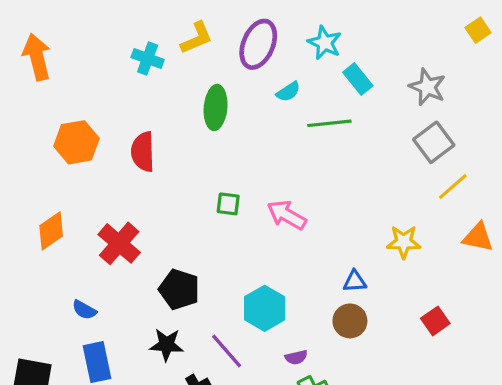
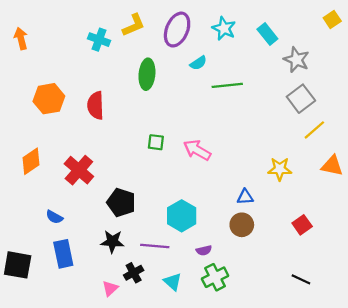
orange arrow: (37, 57) -> (21, 38), size x0.7
cyan rectangle: (358, 79) -> (267, 34), moved
purple line: (227, 351) -> (155, 246), turned -44

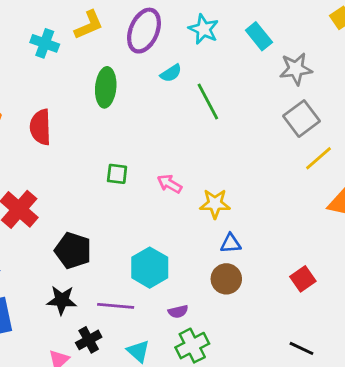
gray star: (296, 60) -> (296, 69), turned -30
green line: (227, 85) -> (208, 102), turned 68
pink arrow: (197, 150) -> (170, 184), size x0.7
yellow star: (280, 169) -> (215, 204), moved

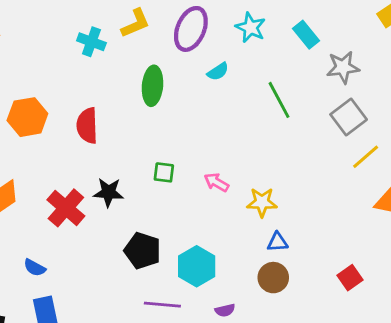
green line: (208, 102) -> (279, 100), moved
black pentagon: (73, 251) -> (143, 251), moved
black star: (62, 300) -> (108, 192), moved

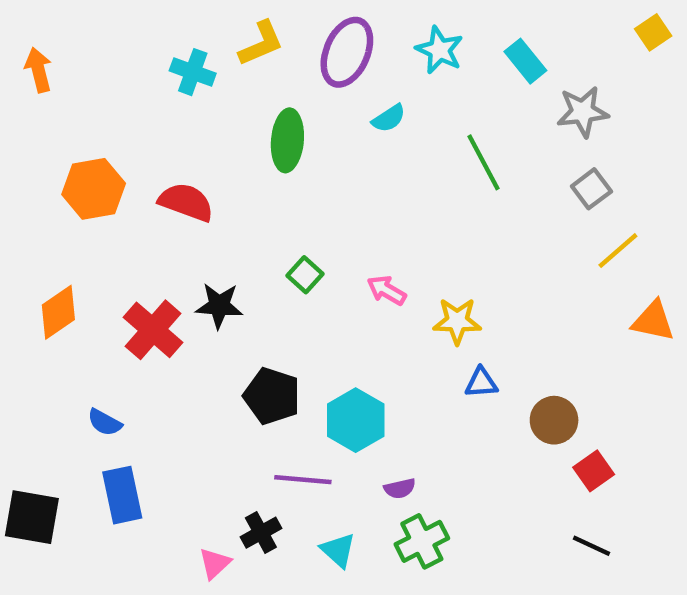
gray square: (349, 117) -> (591, 189), size x0.7
red semicircle: (87, 126) -> (186, 202), turned 112
green square: (164, 172) -> (305, 275), turned 35
brown circle: (273, 278) -> (554, 420), moved
red square: (350, 278) -> (594, 471), moved

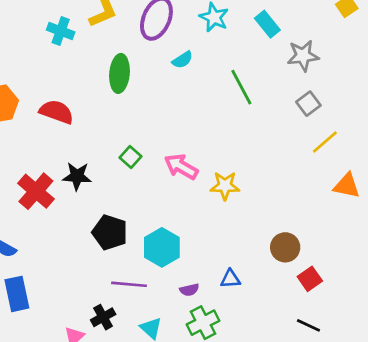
pink arrow: (387, 290) -> (181, 167), size x1.4
blue triangle: (481, 383) -> (230, 279), moved

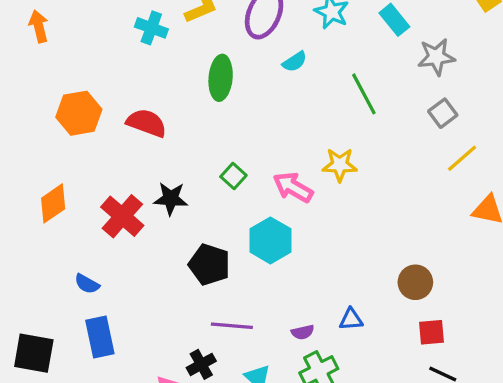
yellow star: (225, 186) -> (340, 165), moved
cyan hexagon: (162, 247) -> (270, 240), moved
red square: (310, 279) -> (431, 332), moved, turned 30

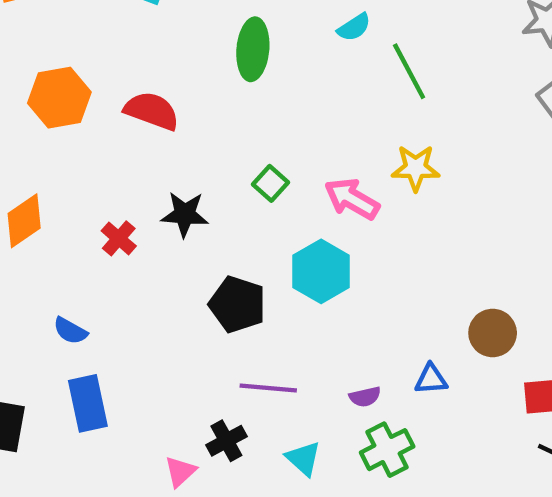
green line: (364, 94) -> (409, 71), moved
red cross: (122, 216) -> (119, 238), size x0.6
brown circle: (415, 282) -> (493, 333), moved

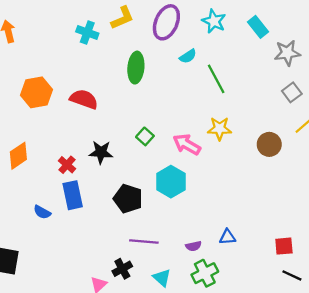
brown circle: (493, 333) -> (269, 144), moved
blue rectangle: (88, 403) -> (73, 195), moved

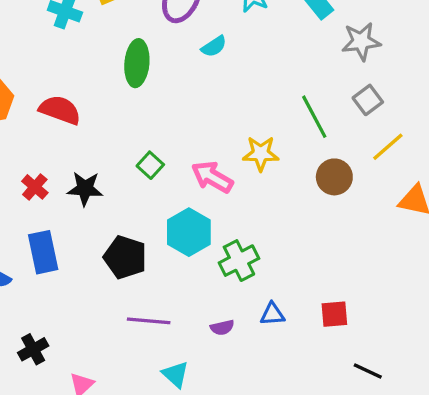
green line: (216, 79) -> (314, 117), moved
red cross: (67, 165) -> (35, 187), moved
red square: (284, 246) -> (334, 314), moved
black cross: (122, 269) -> (33, 349), moved
green cross: (205, 273) -> (239, 261), moved

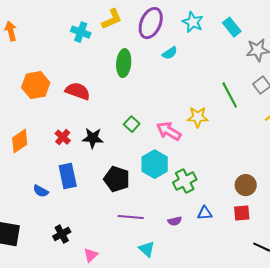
brown circle: (334, 177) -> (246, 185), moved

